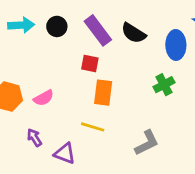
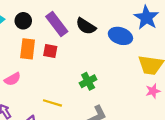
blue ellipse: (176, 45) -> (120, 36), turned -70
green cross: (164, 85) -> (88, 81), moved
orange rectangle: (103, 93) -> (28, 49), moved

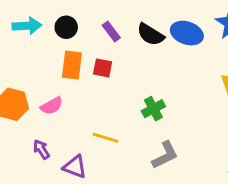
purple rectangle: (57, 24) -> (111, 32), size x0.6
blue ellipse: (120, 36) -> (187, 33), moved

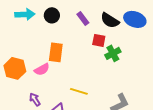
orange rectangle: (72, 65) -> (56, 52), moved
red square: (103, 68) -> (99, 40), moved
green cross: (153, 109) -> (113, 53), moved

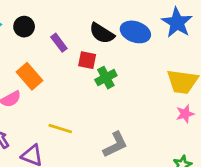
purple rectangle: (83, 18) -> (59, 43), moved
orange rectangle: (56, 52) -> (29, 76), turned -48

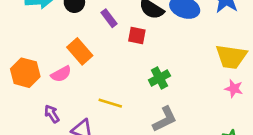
green cross: (106, 78) -> (159, 78), moved
pink star: (185, 114) -> (234, 89), turned 30

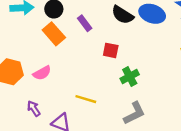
red square: (137, 35) -> (111, 50), moved
orange rectangle: (80, 51) -> (54, 34), moved

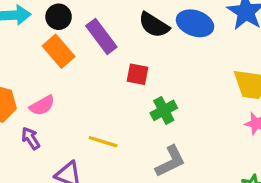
purple rectangle: (85, 23) -> (101, 36), size x1.5
purple arrow: (34, 108) -> (31, 138), moved

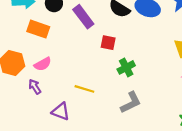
orange rectangle: (59, 51) -> (38, 29), moved, turned -30

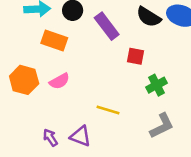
purple arrow: (35, 87) -> (50, 138), moved

